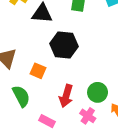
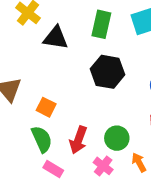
black hexagon: (64, 45) -> (108, 72), moved
green semicircle: (21, 96) -> (42, 139), moved

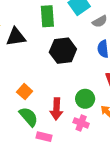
orange square: (46, 107) -> (25, 92), turned 32

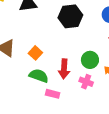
green semicircle: (29, 117) -> (39, 76), turned -30

